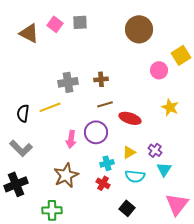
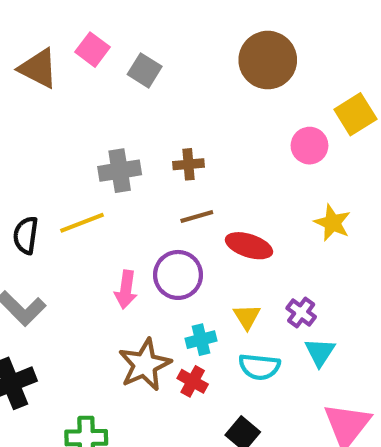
gray square: (80, 22) -> (145, 70), moved, turned 35
yellow triangle: (129, 152) -> (247, 317), turned -32
brown star: (66, 175) -> (145, 365), moved

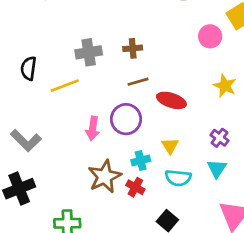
black semicircle: (26, 235) -> (29, 68), moved
purple cross: (301, 312) -> (219, 138), moved

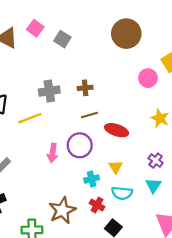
brown star: (105, 177) -> (62, 210), moved
red cross: (135, 187) -> (97, 205), moved

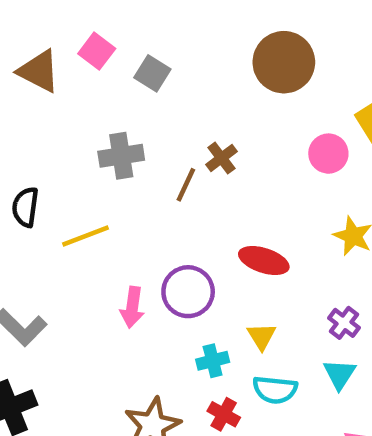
brown cross: (85, 88) -> (221, 158), moved, turned -32
gray cross: (49, 91) -> (121, 156), moved
brown line: (89, 115) -> (186, 185), moved, turned -49

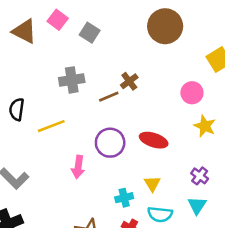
pink circle: (328, 154) -> (192, 93), moved
brown line: (186, 185) -> (109, 97), turned 42
purple circle: (188, 292) -> (110, 143), moved

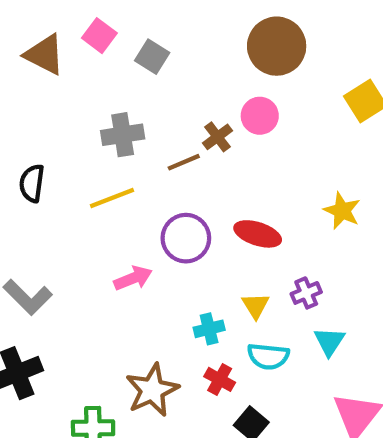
pink circle: (192, 93) -> (260, 116), moved
yellow line: (51, 126) -> (112, 198), moved
pink arrow: (78, 167) -> (133, 278), turned -120
purple cross: (200, 176) -> (306, 293), moved, turned 30

